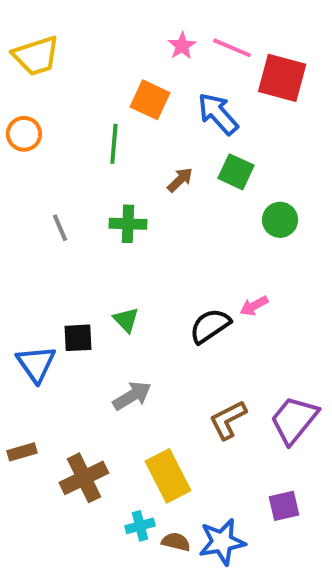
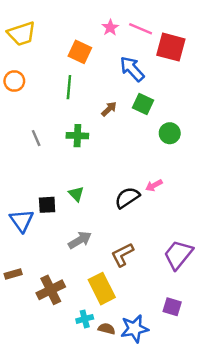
orange square: (150, 100) -> (80, 52), moved
brown L-shape: (228, 420) -> (122, 255), moved
purple square: (284, 506) -> (172, 307), turned 30

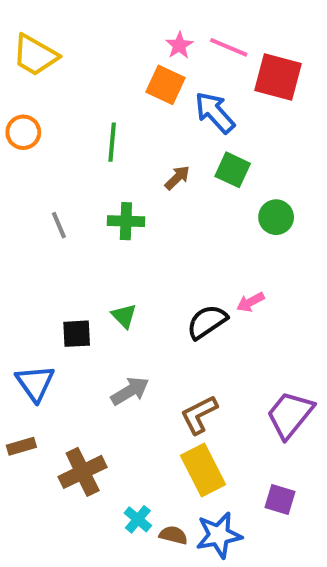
yellow trapezoid: (22, 34) -> (35, 55), turned 48
orange square: (80, 52) -> (165, 85), moved
blue triangle: (22, 221) -> (35, 383), moved
yellow rectangle: (102, 289) -> (203, 470), moved
cyan cross: (85, 319) -> (138, 519), turned -35

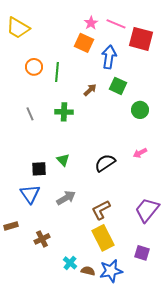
blue arrow: (215, 113) -> (109, 57), turned 50
orange circle: (23, 132) -> (34, 67), moved
pink arrow: (250, 302) -> (140, 153), moved
blue triangle: (35, 383) -> (30, 194), moved
brown cross: (83, 472) -> (42, 239), size x0.7

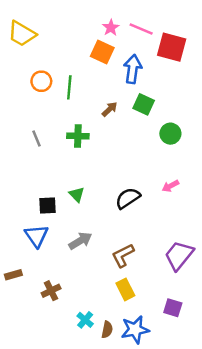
yellow rectangle: (103, 238) -> (125, 289), size x0.7
brown semicircle: (88, 271) -> (107, 330), turned 88

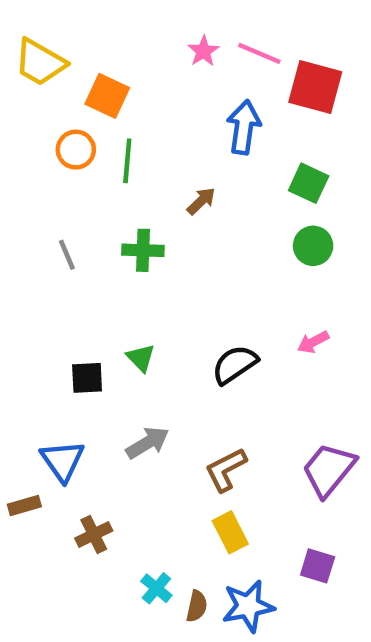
orange square: (102, 52) -> (107, 96), moved
green square: (144, 104) -> (309, 183), moved
blue triangle: (36, 236) -> (62, 461), moved

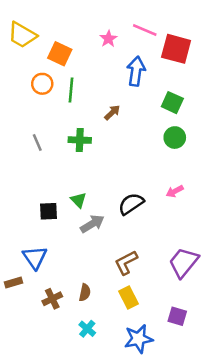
pink star: (203, 51) -> (109, 39), moved
gray arrow: (147, 443) -> (92, 224), moved
brown semicircle: (197, 606) -> (85, 293), moved

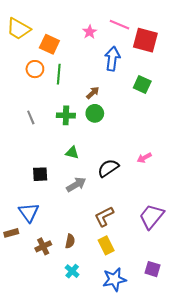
green circle: (175, 138) -> (95, 113), moved
green triangle: (78, 200) -> (72, 153), moved, turned -32
purple square: (177, 316) -> (153, 269), moved

